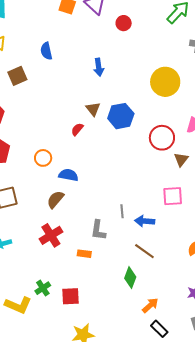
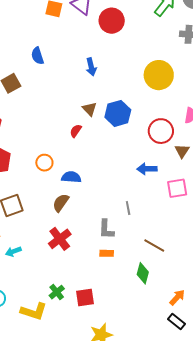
red circle: (124, 23) -> (112, 21), size x1.6
blue arrow: (145, 221) -> (147, 169), moved
orange rectangle: (84, 254) -> (107, 253), moved
orange arrow: (150, 305) -> (177, 297), moved

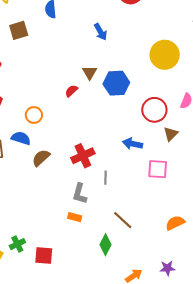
blue arrow: (91, 67) -> (101, 32), turned -30
blue semicircle: (71, 177) -> (21, 138), moved
red cross: (60, 239) -> (83, 156), moved

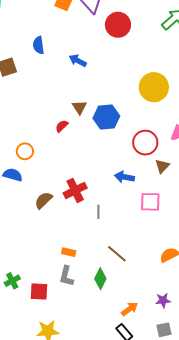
blue arrow: (101, 32) -> (78, 61), moved, turned 150
brown semicircle: (41, 158) -> (43, 200), moved
gray L-shape: (80, 194) -> (66, 276), moved

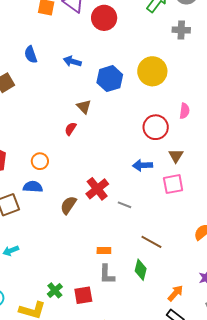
blue hexagon: (106, 117) -> (110, 79), moved
brown triangle: (162, 166) -> (176, 156), moved
gray line: (98, 212) -> (125, 205), turned -56

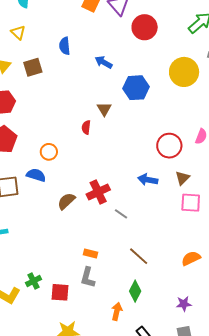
yellow circle: (152, 71) -> (184, 72), moved
red semicircle: (71, 129) -> (86, 127), turned -40
pink square: (173, 184) -> (191, 203), moved
green diamond: (141, 270) -> (135, 291), moved
orange arrow: (175, 293) -> (117, 311), moved, turned -42

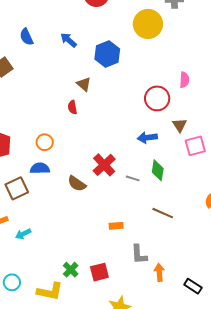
blue arrow: (104, 62) -> (68, 40), turned 30
brown semicircle: (66, 201) -> (77, 184), turned -84
gray L-shape: (88, 277) -> (139, 254), moved
green diamond: (135, 291) -> (158, 170), moved

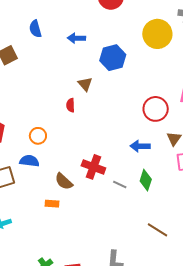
blue arrow: (68, 40) -> (76, 38), turned -48
red cross: (104, 165) -> (93, 167), turned -35
brown line: (163, 213) -> (157, 230), moved
orange rectangle: (116, 226) -> (52, 204), moved

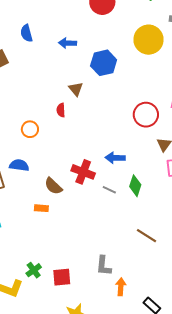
orange circle: (38, 136) -> (30, 129), moved
blue arrow: (140, 146) -> (115, 158), moved

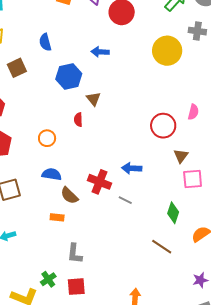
blue arrow: (68, 43) -> (100, 52), moved
blue hexagon: (104, 63) -> (69, 76), moved
blue semicircle: (19, 165) -> (52, 174), moved
green diamond: (135, 186) -> (173, 213), moved
gray L-shape: (104, 266) -> (75, 254), moved

